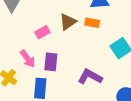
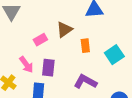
orange rectangle: (92, 23) -> (85, 46), moved, turned 72

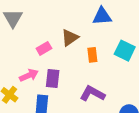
cyan square: (114, 55) -> (125, 51), moved, turned -30
pink arrow: (26, 65) -> (29, 75), turned -78

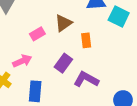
cyan square: (125, 51) -> (119, 17), moved
purple rectangle: (53, 79) -> (63, 63), moved, turned 30

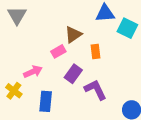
pink rectangle: (37, 34) -> (58, 51), moved
purple L-shape: (86, 79) -> (95, 90), turned 35

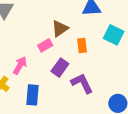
cyan square: (127, 28) -> (114, 35), moved
pink arrow: (33, 72) -> (20, 65), turned -36

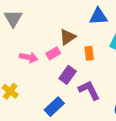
pink arrow: (20, 65) -> (29, 57), moved, turned 72
blue rectangle: (33, 95) -> (54, 107), moved, turned 42

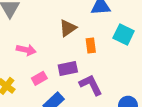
pink rectangle: (53, 53) -> (39, 78), moved
purple rectangle: (68, 75) -> (68, 68), turned 42

